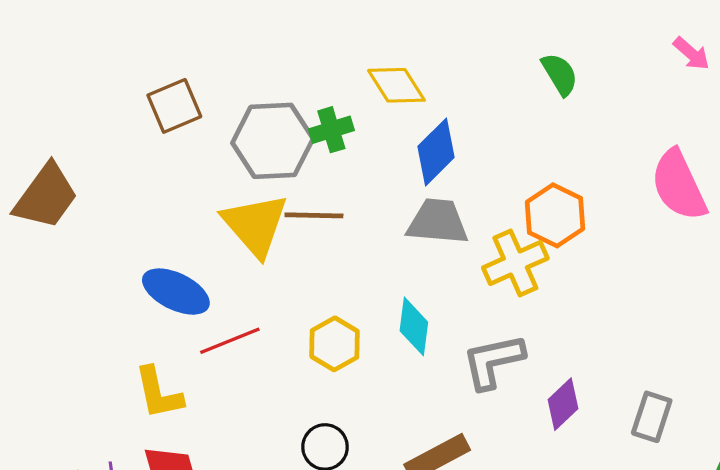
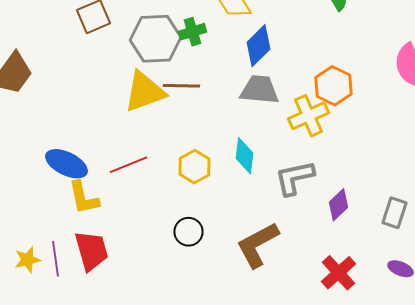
yellow triangle: (255, 225) -> (144, 92), turned 51
blue ellipse: (176, 292) -> (66, 164), moved

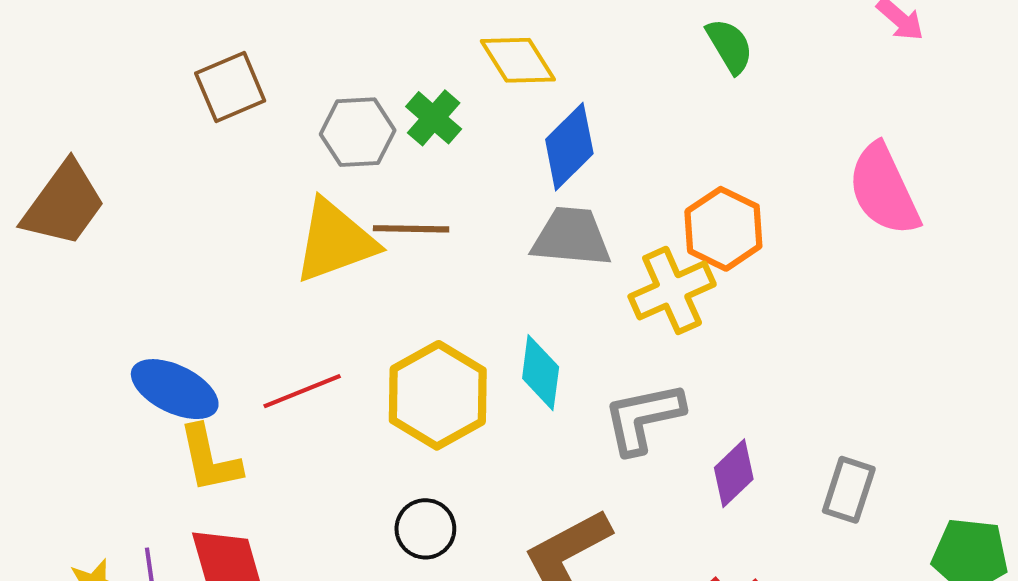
green cross: (192, 32) -> (434, 118), turned -32
gray hexagon: (156, 39) -> (358, 132), size x0.7
yellow hexagon: (194, 167) -> (438, 395), size x1.5

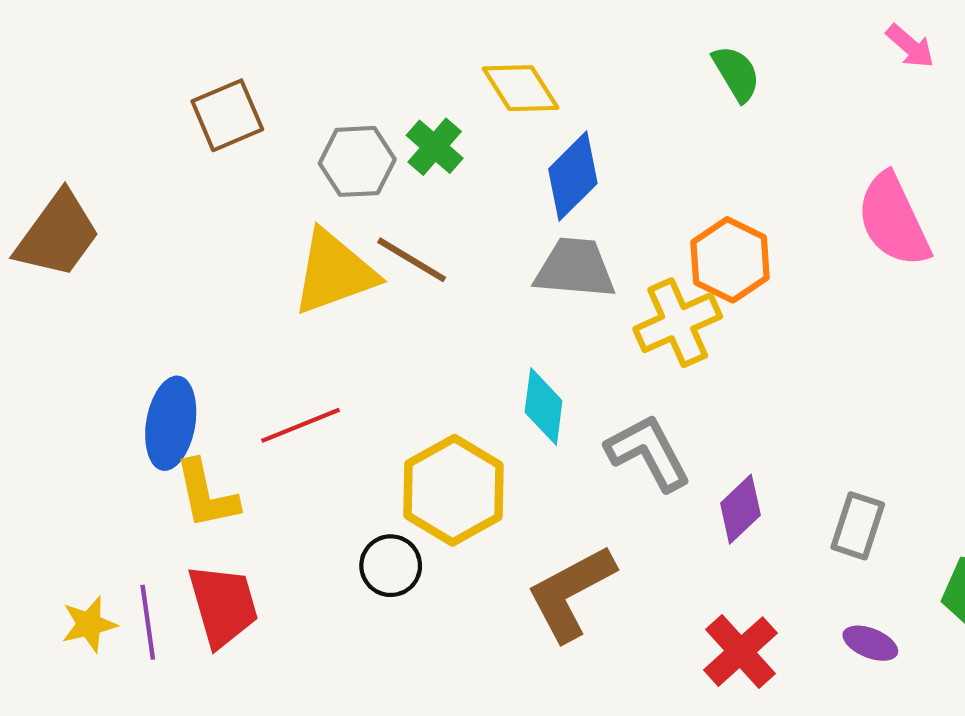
brown line: (411, 229) -> (412, 260), turned 30
blue ellipse: (175, 389) -> (171, 423), turned 74
yellow hexagon: (438, 395) -> (454, 490), moved
gray L-shape: (643, 418) -> (648, 453), turned 74
black circle: (425, 529) -> (391, 566), moved

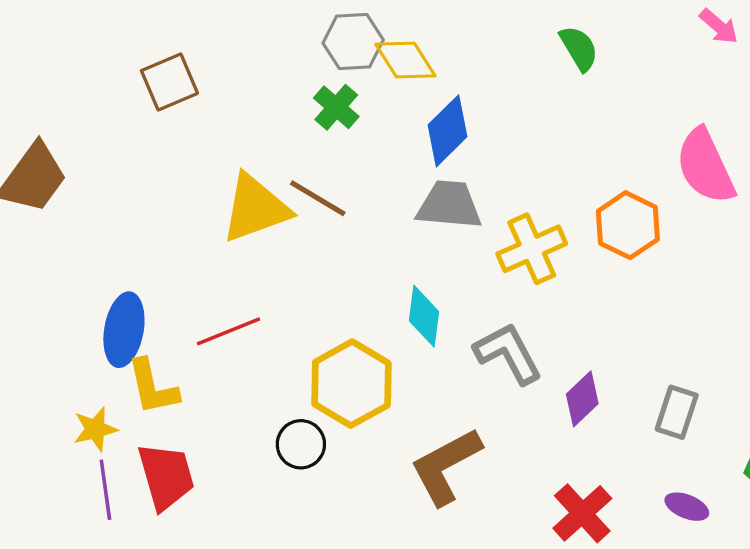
gray hexagon: (357, 161) -> (353, 42), moved
orange hexagon: (730, 260) -> (628, 225), moved
yellow star: (89, 624) -> (95, 429), moved

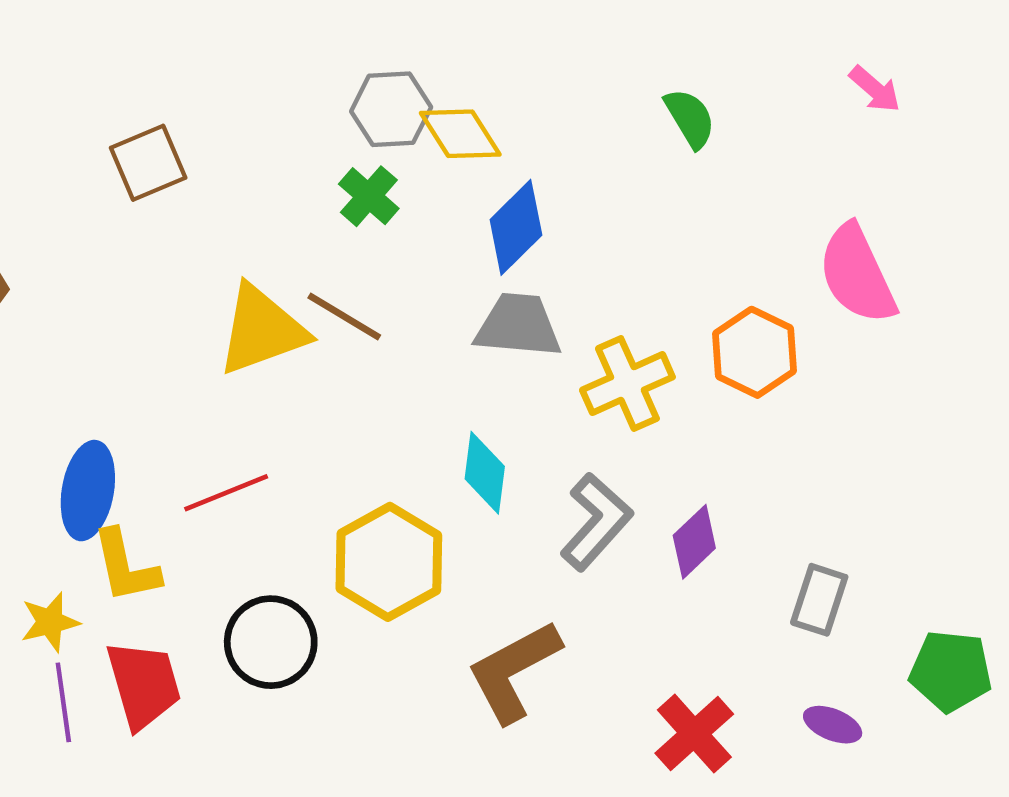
gray L-shape: (508, 353) -> (596, 522), turned 70
purple diamond: (582, 399) -> (694, 542), moved
black circle: (301, 444) -> (271, 642), moved, size x1.4

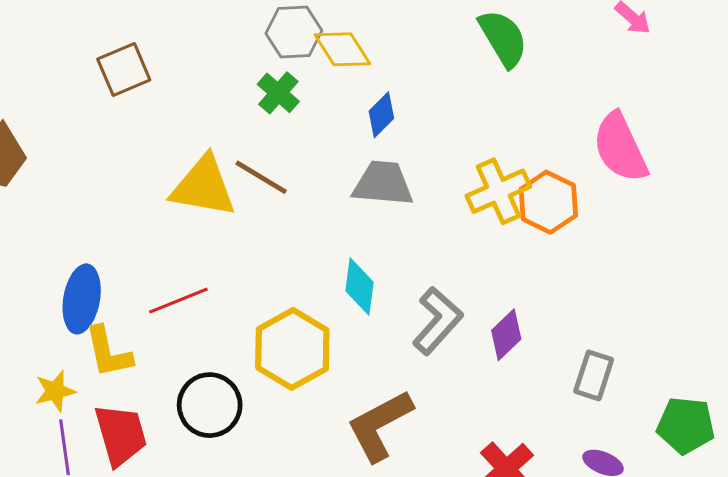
green semicircle: (690, 118) -> (503, 38), size x1.4
blue diamond: (516, 227) -> (381, 115), size x0.7
yellow triangle: (262, 330) -> (203, 187), turned 30
yellow cross: (627, 383) -> (498, 191), moved

